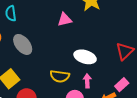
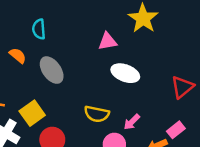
white ellipse: (85, 57) -> (125, 73), moved
pink arrow: (87, 81) -> (132, 122), turned -136

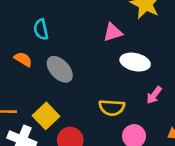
pink arrow: (132, 122) -> (154, 95), moved

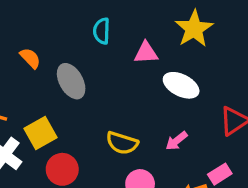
cyan semicircle: (41, 29) -> (102, 31), moved
white ellipse: (135, 62) -> (181, 85), moved

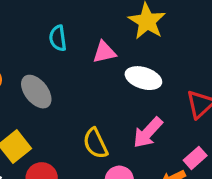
pink arrow: (176, 141) -> (148, 133), size x1.5
yellow semicircle: (122, 143) -> (95, 143), turned 56

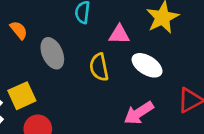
yellow semicircle: (95, 143) -> (99, 67), moved

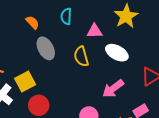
orange semicircle: (19, 30) -> (32, 22), moved

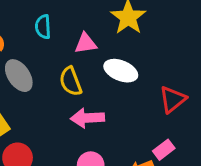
pink arrow: (113, 89) -> (87, 118), moved, turned 40

